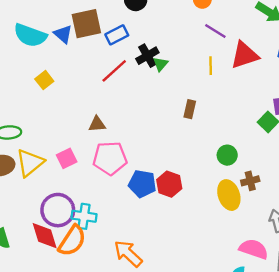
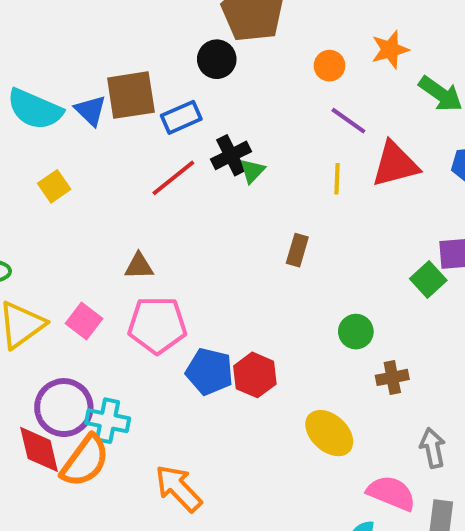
pink square: (67, 158) -> (84, 321), turned -30
yellow ellipse: (229, 195) -> (329, 433), moved, turned -32

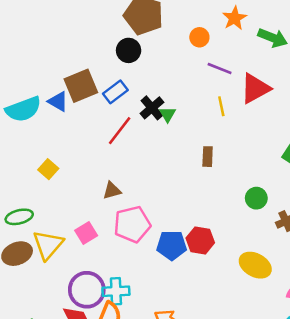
cyan semicircle: (35, 109) -> (23, 109), turned -30
yellow square: (54, 186) -> (48, 169), moved
pink square: (84, 321) -> (86, 233), turned 35

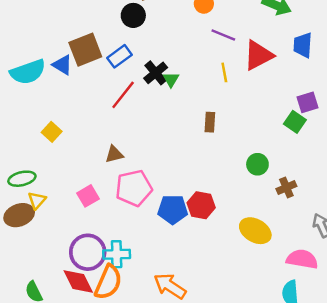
yellow triangle: (48, 245) -> (37, 200), moved, size x0.6

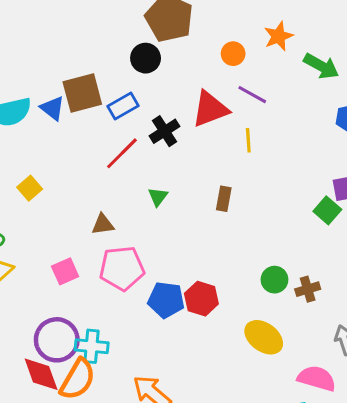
red triangle: (258, 55) -> (210, 109), moved
green triangle: (171, 79) -> (158, 197), moved
green circle: (257, 164) -> (274, 280), moved

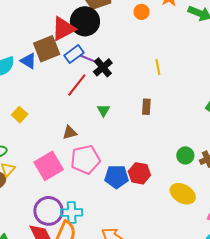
black circle: (146, 58) -> (85, 21), size x1.5
purple line: (252, 95) -> (89, 59), moved
red triangle: (210, 109) -> (63, 29), moved
pink square: (65, 271) -> (49, 166), size x1.6

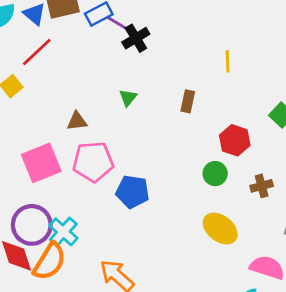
yellow line: (158, 67) -> (228, 61), moved
red line: (77, 85) -> (37, 52), moved
green circle: (185, 155) -> (215, 174), moved
red hexagon: (139, 173) -> (235, 140), moved
cyan cross: (72, 213) -> (63, 232), turned 35

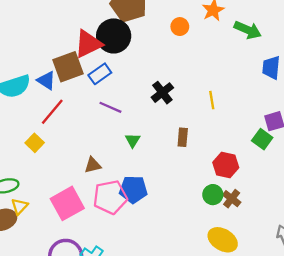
purple line: (119, 24) -> (110, 107), moved
black cross: (136, 38) -> (162, 93), moved
brown cross: (262, 186) -> (232, 199), moved, turned -30
blue pentagon: (132, 192) -> (133, 189), moved

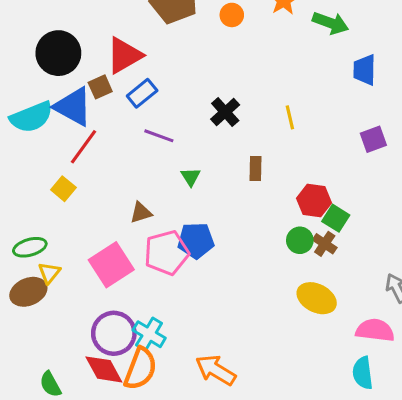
orange circle: (180, 27) -> (232, 15), moved
black circle: (114, 36) -> (58, 53), moved
brown square: (68, 67) -> (100, 87), size x0.6
blue triangle: (46, 80) -> (73, 107), size x1.6
green square: (262, 139) -> (336, 218), moved

